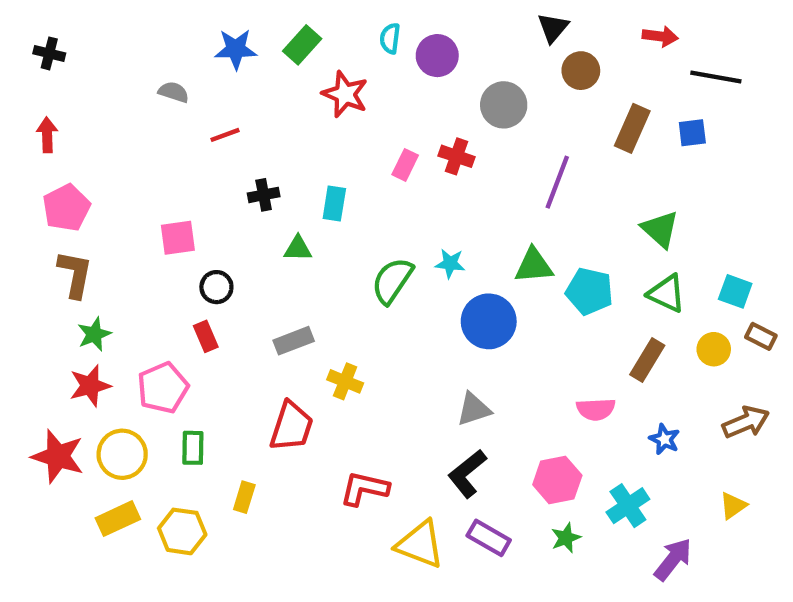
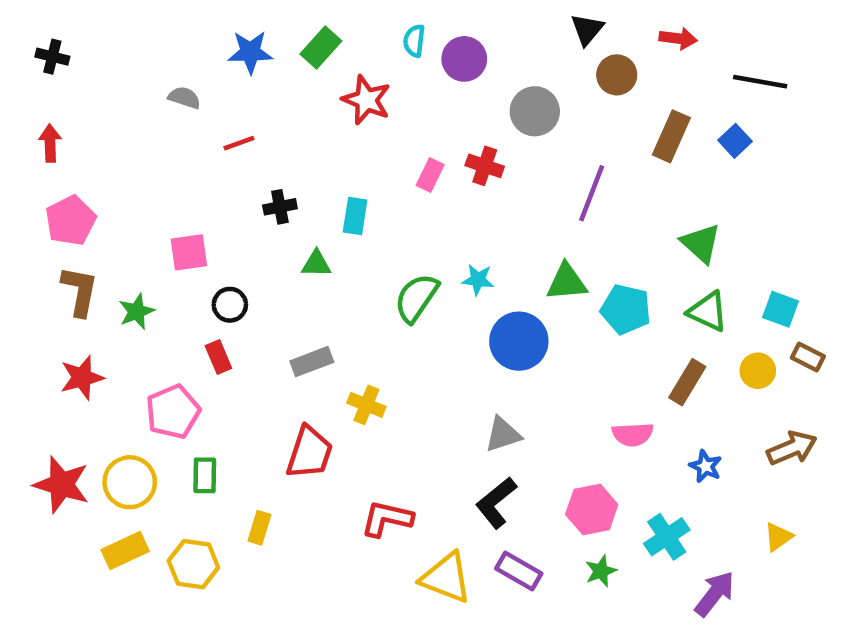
red arrow: (660, 36) -> (678, 38), moved
blue square: (692, 133) -> (735, 141), turned -36
green star: (94, 334) -> (137, 312), moved
red star: (90, 386) -> (82, 378), moved

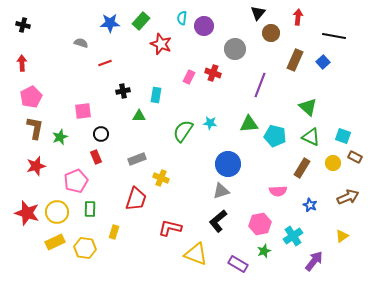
red arrow: (678, 38) -> (298, 17), turned -91
blue circle: (519, 341) -> (228, 164), moved
purple rectangle: (519, 571) -> (238, 264), moved

